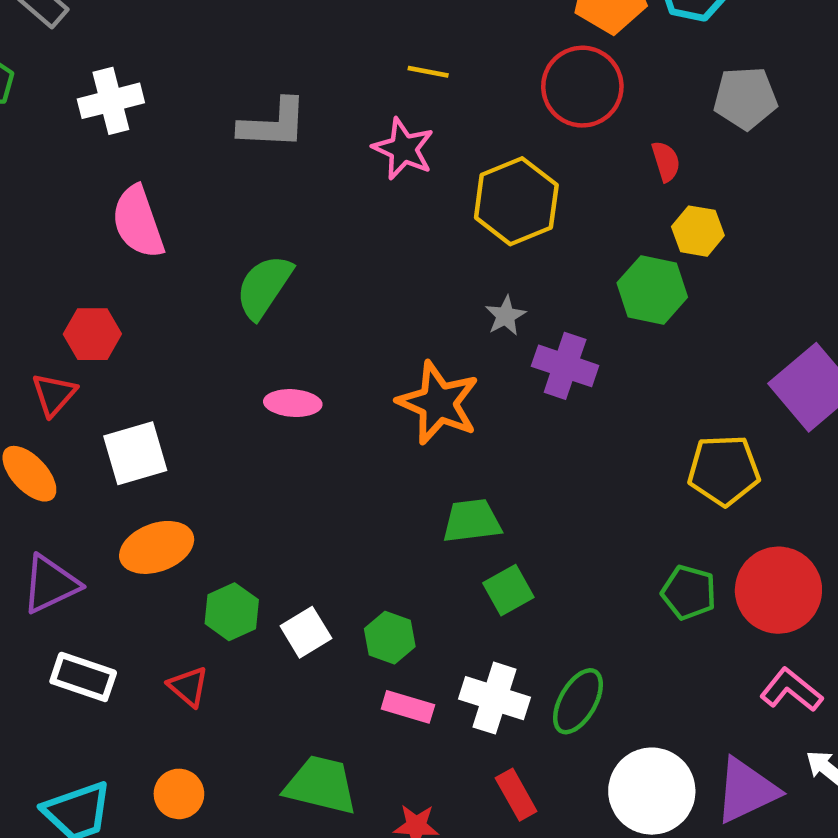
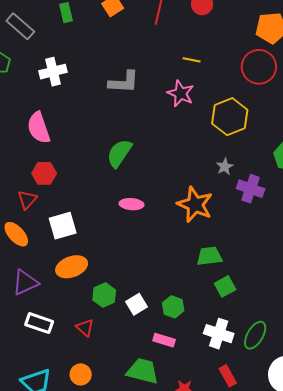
pink semicircle: (138, 222) -> (39, 128), moved
pink rectangle: (408, 707) -> (164, 340), moved

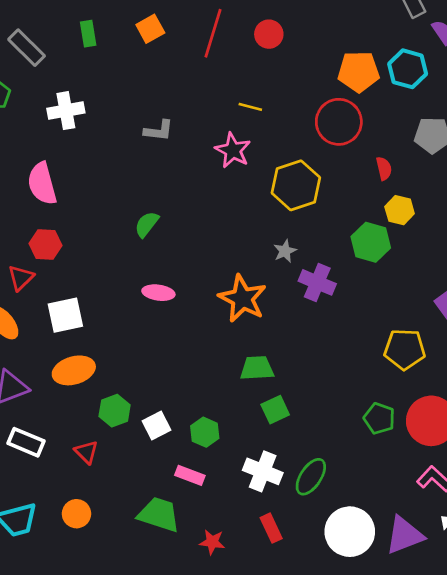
gray L-shape: (124, 82) -> (159, 131), size x0.7
green semicircle: (119, 153) -> (147, 224), size x0.7

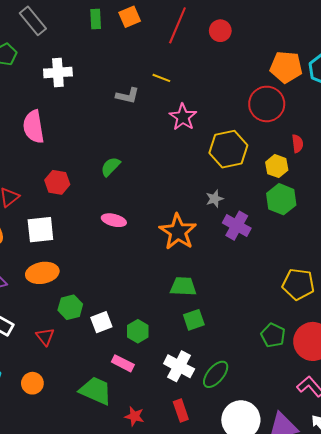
green rectangle: (88, 34) -> (96, 19), moved
yellow line: (250, 107) -> (161, 78), moved
yellow hexagon: (400, 210) -> (277, 166), moved
red hexagon: (45, 244) -> (57, 182), moved

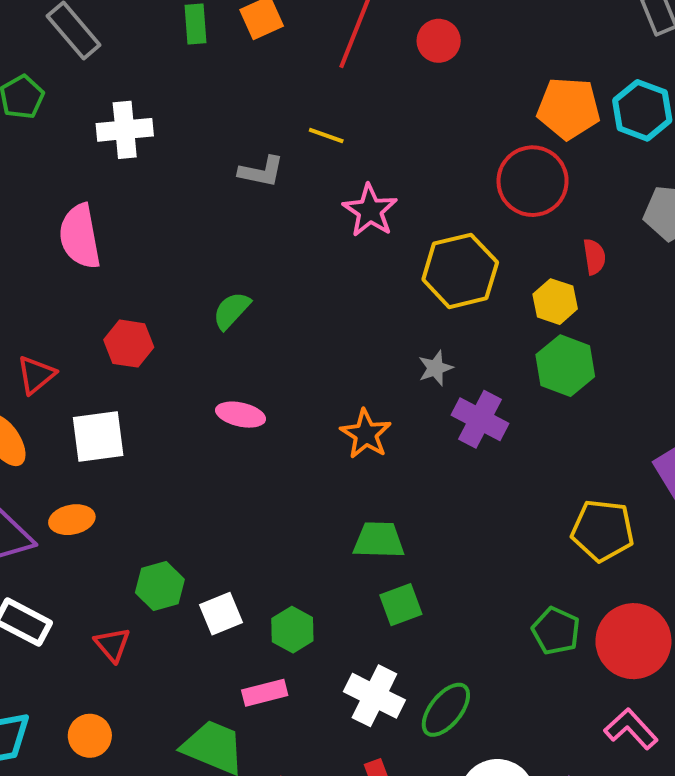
orange star: (178, 232) -> (366, 434), size x0.7
orange ellipse: (42, 273) -> (72, 520), moved, size x0.7
pink rectangle: (123, 363) -> (265, 693), turned -40

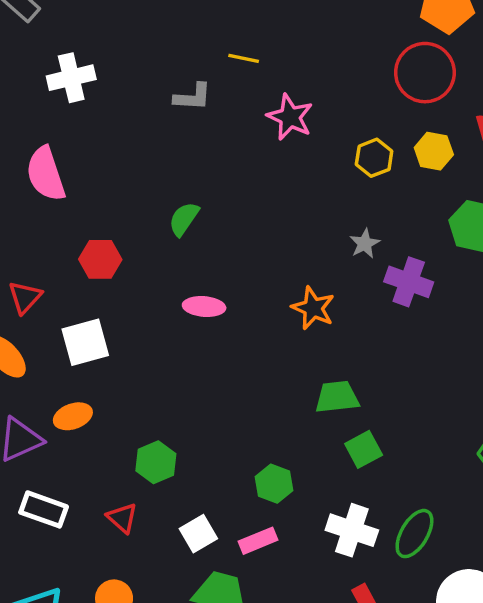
yellow hexagon: (460, 271) -> (374, 158), size x0.6
yellow hexagon: (555, 302) -> (434, 151), moved
white square: (221, 614) -> (198, 534), moved

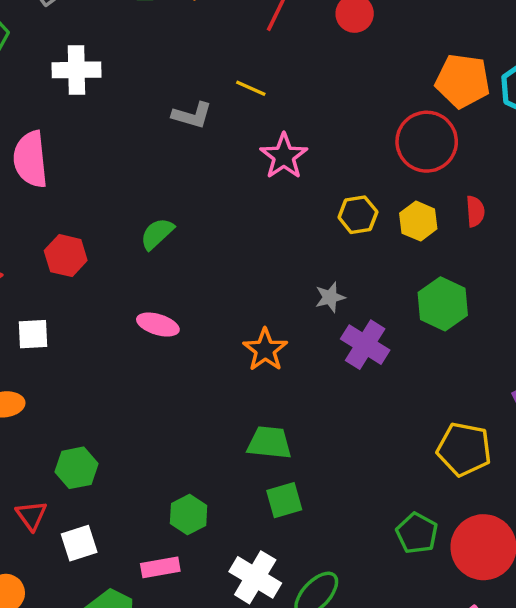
white square: (85, 342) -> (33, 334), size x0.7
white square: (198, 534) -> (79, 543), moved

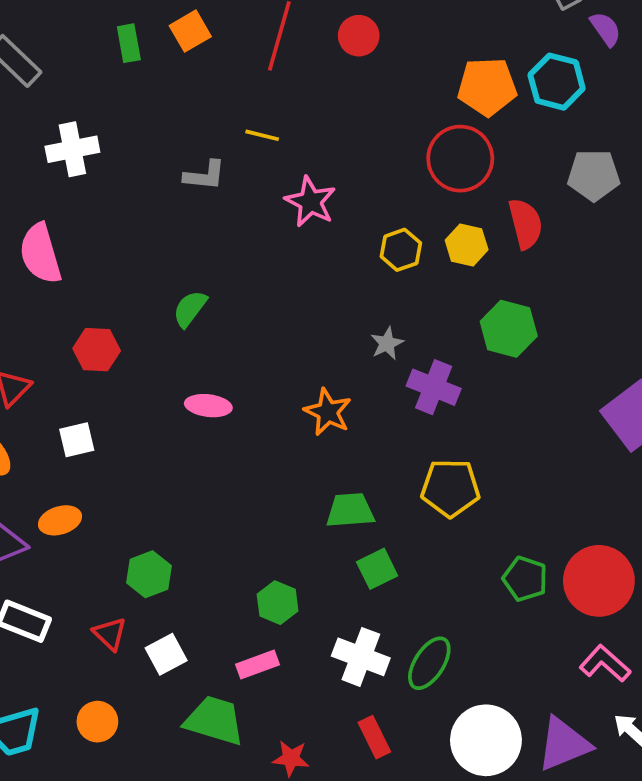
red semicircle: (475, 211) -> (525, 224), size x1.5
yellow pentagon: (464, 449) -> (450, 488), moved

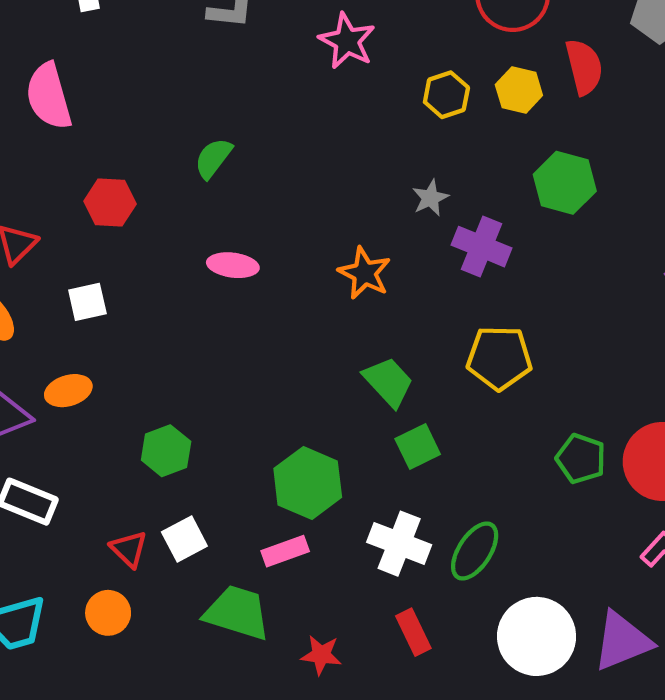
green trapezoid: (350, 510) -> (388, 382), turned 51
green hexagon: (278, 603) -> (308, 483), size x1.5
red triangle: (110, 634) -> (129, 549), moved

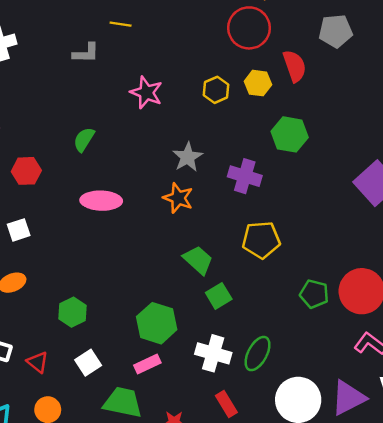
pink star: (347, 41) -> (146, 92), moved
gray star: (430, 198) -> (188, 157), moved, size x1.4
pink ellipse: (233, 265) -> (101, 201), size x1.4
red triangle: (129, 549) -> (38, 362), moved

